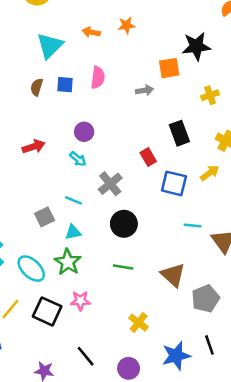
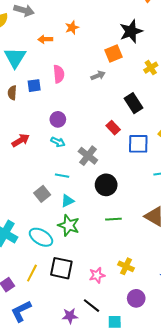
pink star: (80, 301) -> (97, 275), moved
yellow cross: (139, 323) -> (126, 266), moved
black line: (86, 356) -> (92, 306), moved

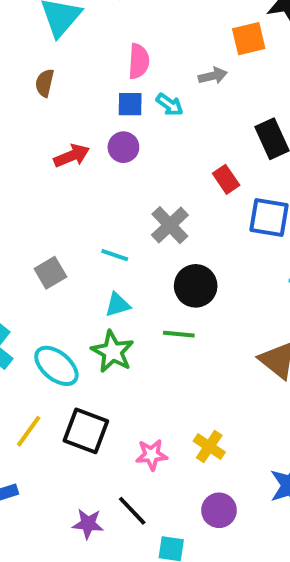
blue square: (34, 86) -> (130, 104), moved
red arrow: (21, 140) -> (72, 156), moved
cyan arrow: (58, 142) -> (170, 105), moved
gray square: (42, 194) -> (50, 273), moved
green line: (113, 219) -> (179, 334), moved

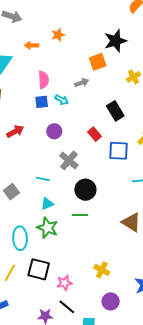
purple circle: (123, 147) -> (54, 131), moved
cyan ellipse: (56, 366) -> (20, 238), turned 55
pink star: (151, 455) -> (64, 283), moved

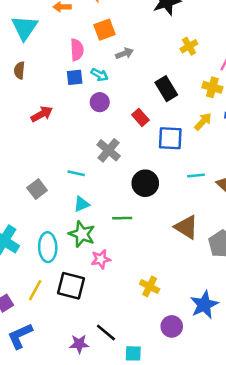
orange square: (98, 62) -> (105, 30), moved
purple circle: (54, 131) -> (100, 102), moved
black circle: (85, 190) -> (145, 183), moved
pink star: (64, 283) -> (101, 259), moved
purple circle: (111, 301) -> (172, 326), moved

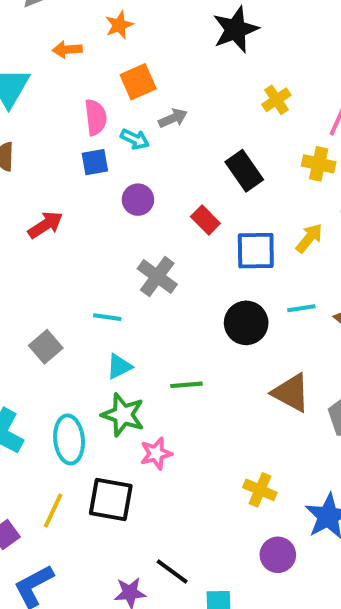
cyan arrow: (99, 75) -> (135, 139), moved
yellow arrow: (203, 121) -> (309, 238), moved
black circle: (145, 183) -> (246, 323), moved
yellow cross: (150, 286) -> (260, 490), moved

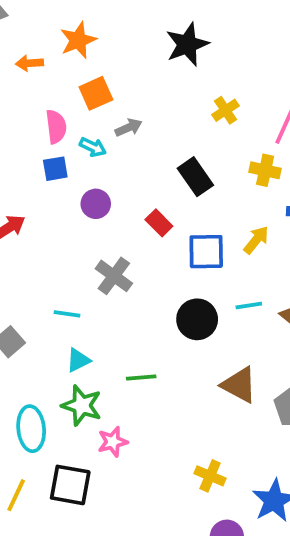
orange star: (119, 25) -> (78, 40), size x1.4

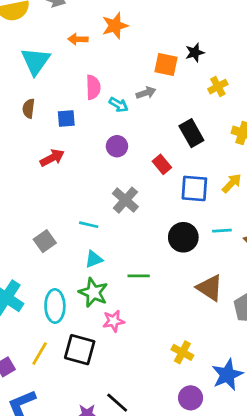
black star: (187, 44) -> (195, 53), moved, size x0.6
orange square: (96, 93) -> (166, 64), moved, turned 30
blue square: (55, 169) -> (66, 119), moved

